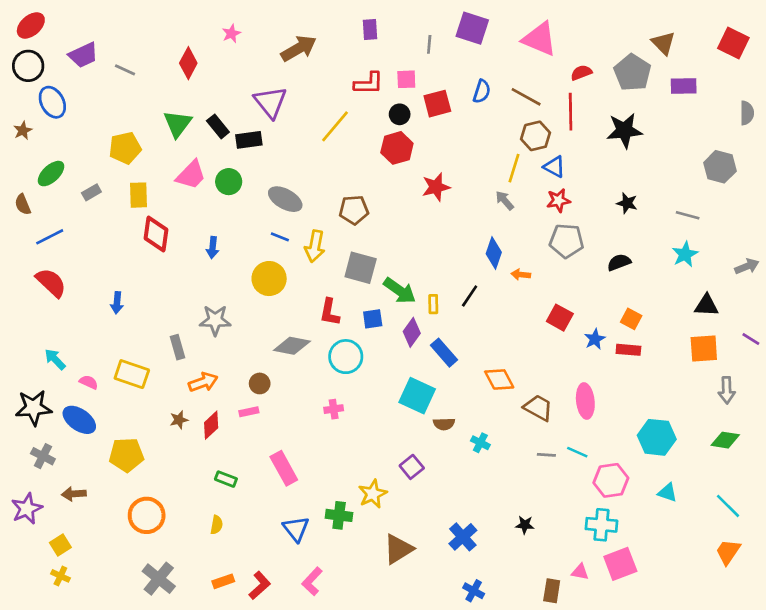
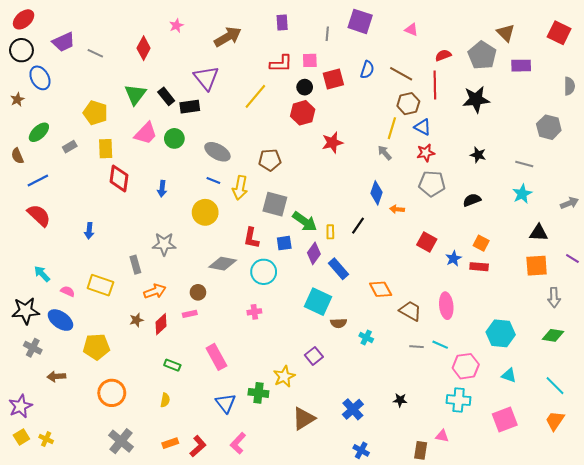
pink triangle: (540, 39) -> (411, 30), size x0.5
yellow pentagon: (125, 148) -> (95, 113), turned 30
purple star: (27, 509) -> (20, 406), moved
yellow square: (60, 545) -> (21, 437), moved
pink square: (620, 564) -> (505, 420), moved

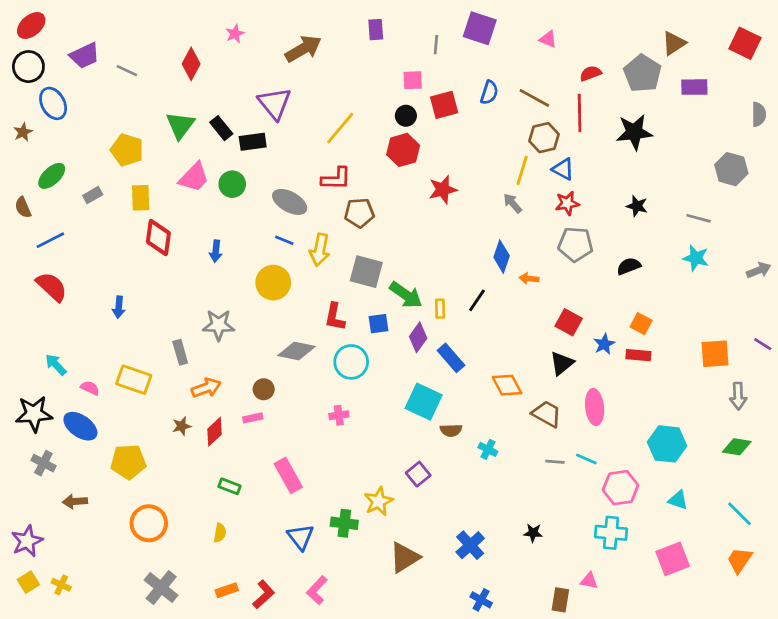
brown triangle: (506, 33) -> (674, 43), turned 42
red L-shape: (281, 64) -> (336, 179), moved
cyan star: (522, 194) -> (696, 258), turned -30
black triangle: (539, 233) -> (562, 363), moved, turned -42

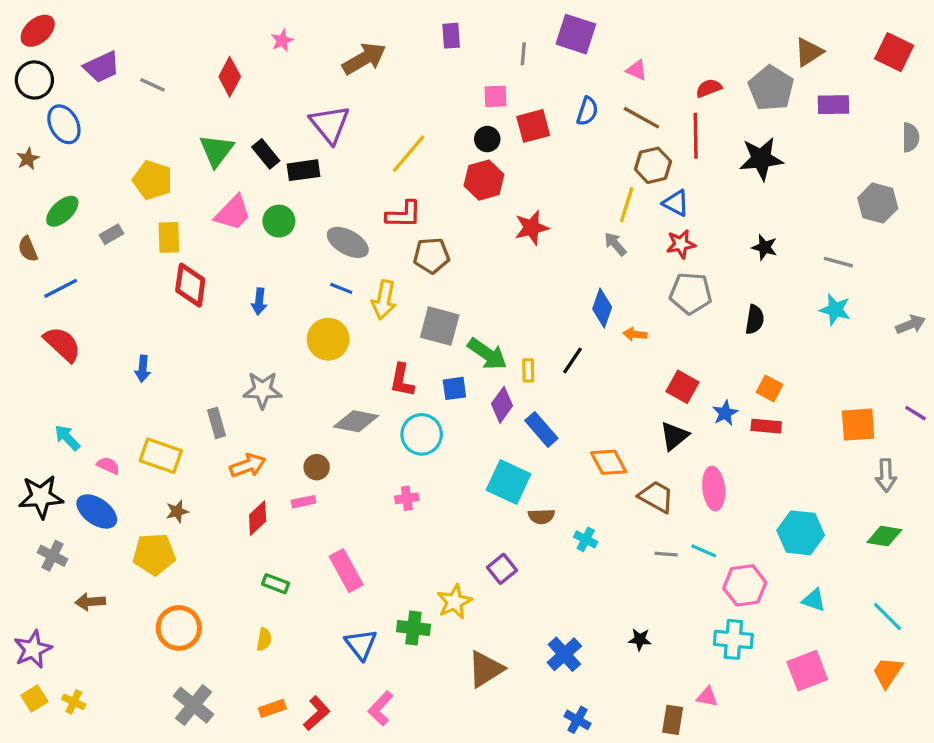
pink triangle: (548, 39) -> (637, 70), moved
black semicircle: (629, 266) -> (755, 320), turned 120
brown star: (182, 426) -> (177, 511), moved

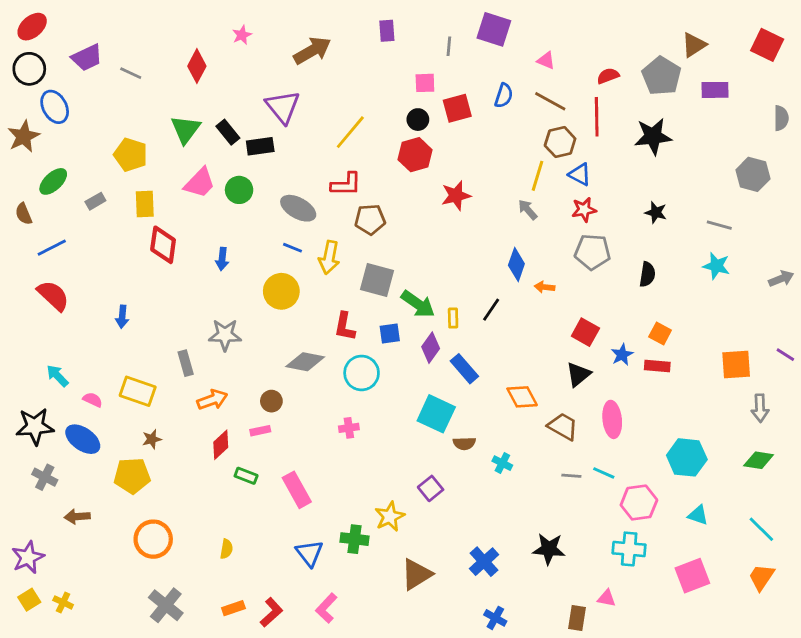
brown star: (28, 159) -> (24, 136), size x1.6
green rectangle: (276, 584) -> (246, 476), moved
black star: (640, 639) -> (549, 549), size x1.6

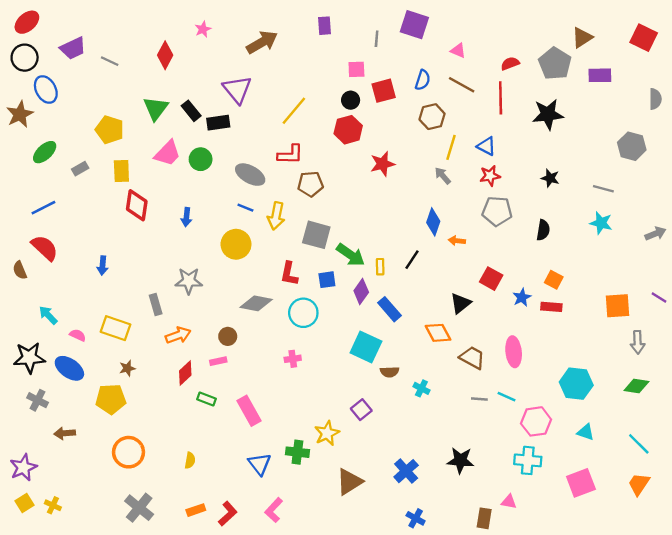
brown hexagon: (560, 142) -> (432, 117), moved
brown semicircle: (24, 214) -> (20, 270), moved
black triangle: (578, 374) -> (460, 303), moved

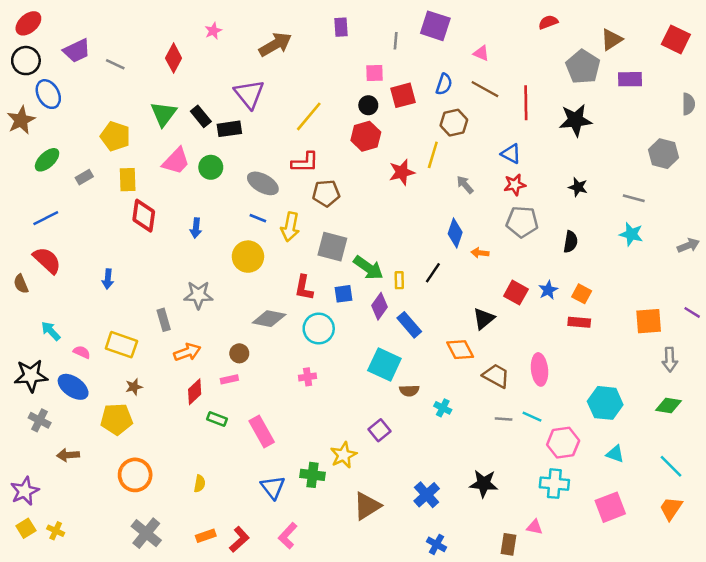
red semicircle: (510, 64) -> (548, 22), moved
yellow line: (451, 147) -> (433, 155), moved
blue star: (522, 297) -> (548, 290), moved

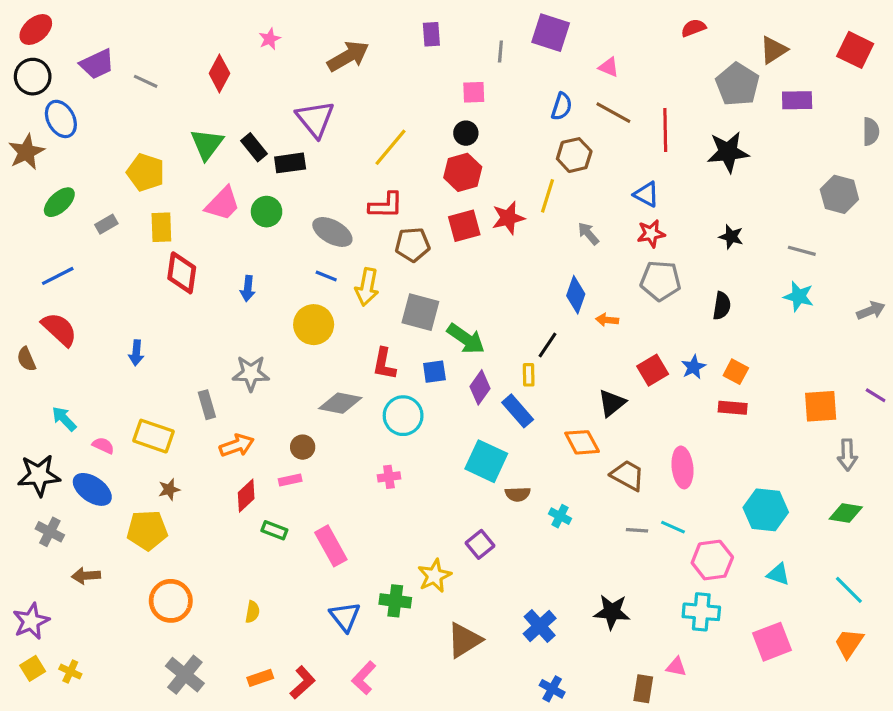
red square: (403, 95) -> (464, 226), moved
yellow rectangle: (399, 280) -> (529, 375), moved
red square: (516, 293) -> (653, 370), turned 30

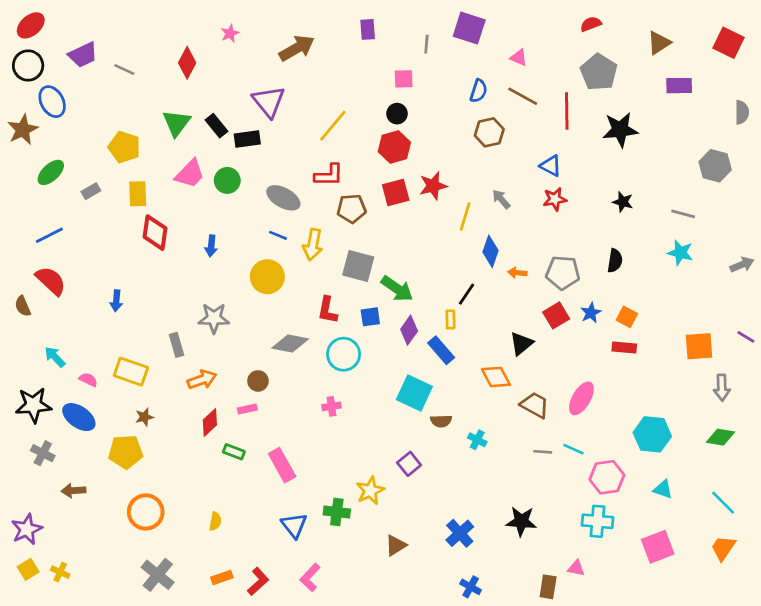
gray pentagon: (737, 84) -> (599, 72), moved
yellow line: (547, 196) -> (465, 217), moved
gray pentagon: (661, 281) -> (563, 273), moved
pink ellipse: (682, 467) -> (581, 398), turned 36
brown triangle: (464, 640) -> (396, 545), size x0.7

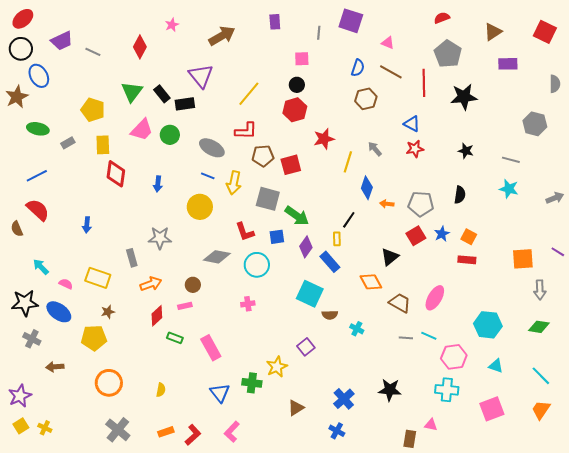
green ellipse: (51, 172) -> (38, 129), turned 55
red square: (396, 192) -> (291, 165), moved
red L-shape: (327, 310) -> (245, 232), turned -30
blue cross: (471, 587) -> (337, 431), moved

